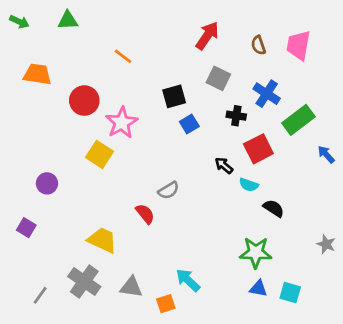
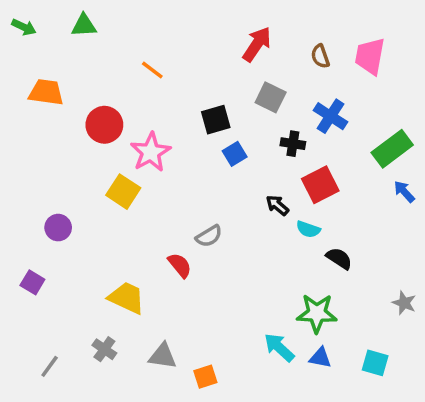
green rectangle: (298, 120) -> (392, 149), moved
cyan arrow: (188, 280) -> (279, 347), moved
gray cross: (84, 282) -> (104, 349), size x0.6
cyan square: (290, 293) -> (375, 363), moved

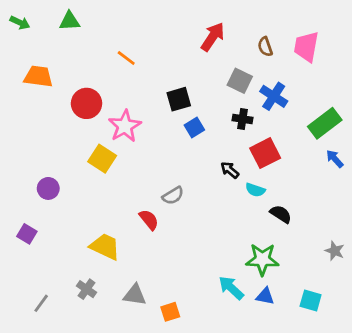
gray square: (271, 97) -> (240, 81), moved

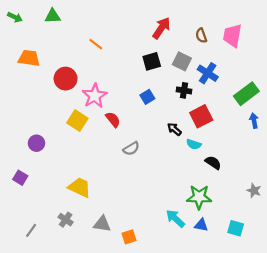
black square: (179, 99) -> (152, 61), moved
blue arrow: (335, 159) -> (254, 121), turned 32
red semicircle: (149, 220) -> (113, 120), moved

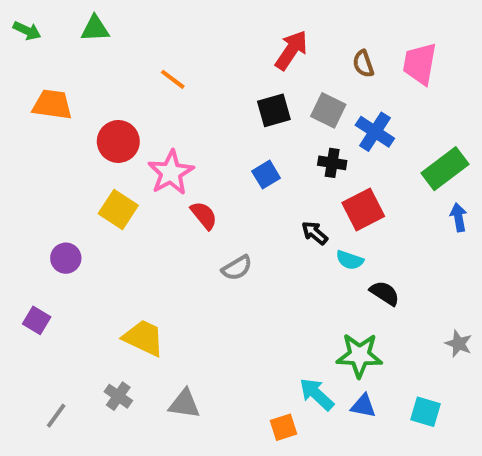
yellow square: (77, 121) -> (118, 210), moved
orange square: (129, 237) -> (284, 427), moved

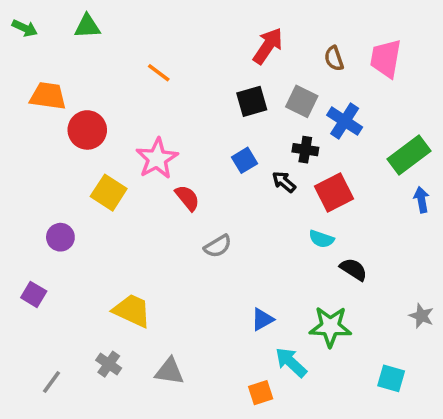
red circle: (118, 141) -> (87, 130), moved
black arrow: (315, 233) -> (284, 182), moved
blue triangle: (363, 406) -> (262, 319), moved, turned -40

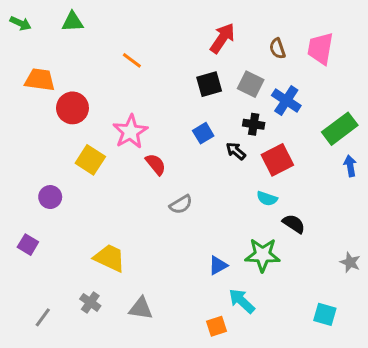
green star: (330, 327) -> (263, 255), moved

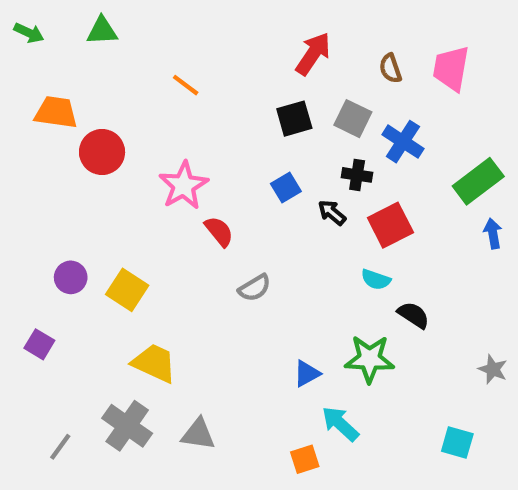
yellow square: (90, 160) -> (127, 290), moved
gray cross: (90, 302) -> (127, 426), size x1.6

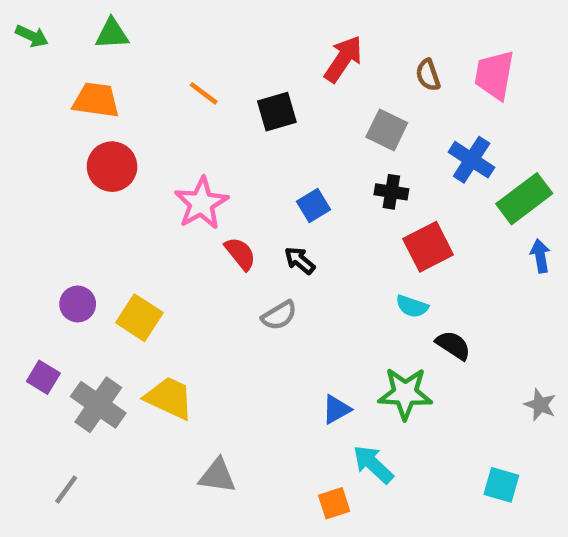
orange trapezoid: (56, 112) -> (96, 100), moved
black square: (294, 119) -> (277, 112), moved
blue cross: (403, 142) -> (472, 160), moved
black arrow: (332, 213) -> (300, 260), moved
gray cross: (127, 426) -> (98, 405), moved

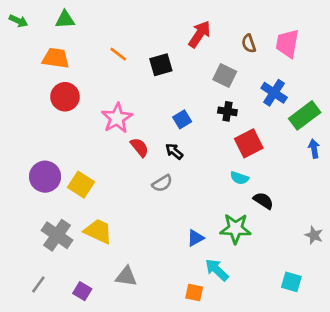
purple circle: (78, 304) -> (45, 177), size x1.5
purple square: (43, 377) -> (82, 291), moved
orange square: (334, 503) -> (194, 292), turned 30

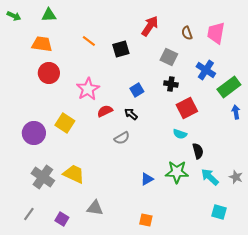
red semicircle: (140, 147) -> (105, 111), turned -77
yellow square: (81, 185) -> (65, 123), moved
black semicircle: (263, 201) -> (198, 151), turned 42
cyan arrow: (217, 270) -> (210, 177), moved

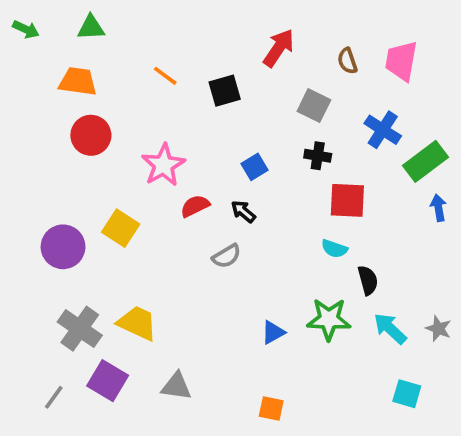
red square: (187, 108) -> (347, 200), turned 30
purple square: (62, 219) -> (108, 381), moved, size x1.5

